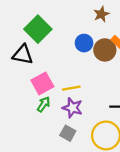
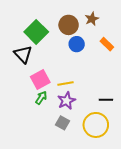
brown circle: (105, 50) -> (69, 25), moved
black triangle: (23, 55) -> (23, 54), turned 36
purple star: (72, 108) -> (67, 101), turned 30

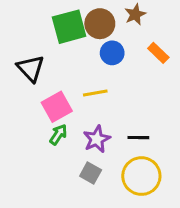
green square: (36, 32) -> (69, 27), moved, turned 30
yellow line: (66, 84) -> (95, 93), moved
black line: (106, 100) -> (138, 138), moved

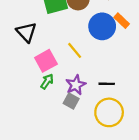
blue circle: (112, 53) -> (102, 26), moved, size x1.5
yellow line: (95, 93) -> (75, 50), turned 60
gray square: (91, 173) -> (71, 101), moved

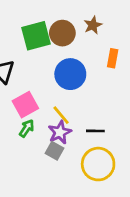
orange rectangle: (122, 21) -> (113, 58), turned 56
blue circle: (102, 26) -> (70, 74), moved
yellow line: (75, 50) -> (61, 115), moved

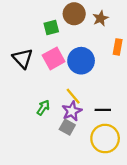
brown circle: (62, 33) -> (74, 14), moved
green square: (36, 36) -> (51, 28), size x0.6
pink square: (25, 105) -> (54, 58), moved

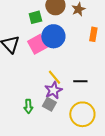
blue circle: (81, 61) -> (53, 36), moved
green arrow: (43, 108) -> (28, 106), moved, turned 144
black line: (103, 110) -> (80, 81), moved

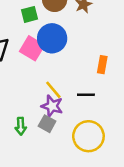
orange rectangle: (93, 34) -> (102, 65), moved
pink square: (37, 44) -> (32, 48), turned -30
purple star: (53, 90) -> (52, 106), turned -30

